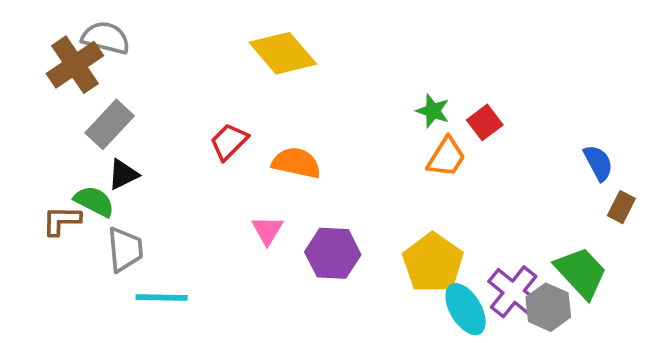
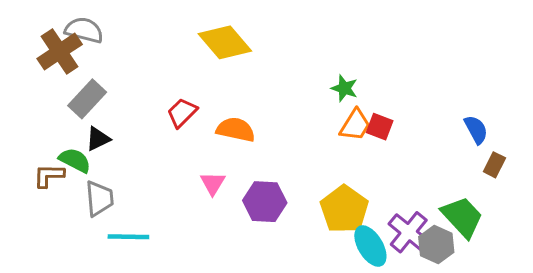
red square: (485, 122) -> (380, 127), moved, turned -32

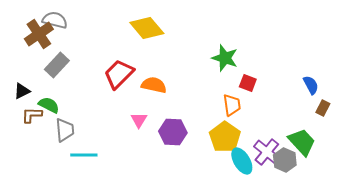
green star: (344, 88) -> (225, 58), size x1.5
red trapezoid: (182, 113) -> (119, 74), size x1.5
orange trapezoid: (355, 125) -> (232, 105), moved, turned -40
black triangle: (98, 139) -> (22, 91), moved

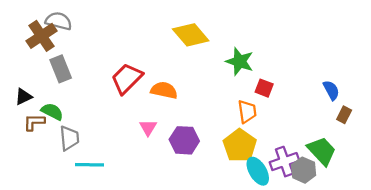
yellow diamond: (147, 28) -> (191, 35), moved
gray rectangle: (57, 65) -> (61, 69), turned -65
purple cross: (267, 152) -> (284, 162), turned 32

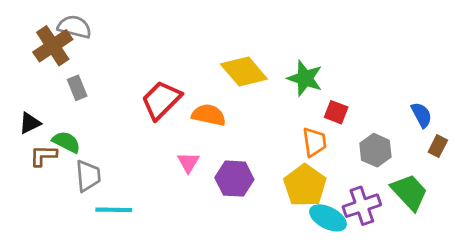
yellow diamond: (191, 35) -> (244, 72), moved
gray rectangle: (61, 69) -> (77, 88), size x0.7
gray hexagon: (304, 170) -> (375, 150), moved
cyan ellipse: (258, 171) -> (328, 218), turned -32

